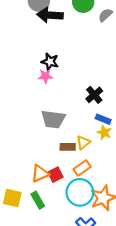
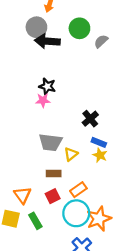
yellow triangle: (83, 143) -> (71, 154), moved
brown rectangle: (68, 147) -> (54, 174), moved
orange triangle: (40, 174) -> (22, 195), moved, turned -42

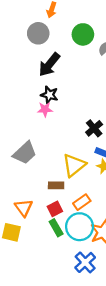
black arrow: (47, 41) -> (49, 65), moved, turned -55
gray trapezoid: (50, 142) -> (25, 153), moved, turned -50
yellow triangle: (71, 154) -> (74, 165), size x1.6
green rectangle: (35, 221) -> (56, 228), moved

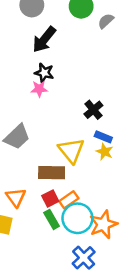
yellow triangle: (74, 165) -> (71, 150), turned -30
brown rectangle: (56, 185) -> (52, 173), size x1.5
orange rectangle: (82, 202) -> (69, 200), moved

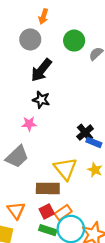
pink star: (39, 89) -> (29, 124), moved
blue rectangle: (103, 137) -> (94, 142), moved
green rectangle: (52, 219) -> (48, 230), turned -42

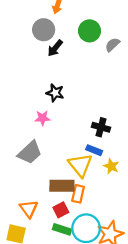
black arrow: (41, 70) -> (55, 48), moved, size x0.7
black cross: (85, 133) -> (101, 127), turned -35
blue rectangle: (94, 142) -> (94, 150), moved
orange rectangle: (63, 213) -> (78, 194), moved, turned -42

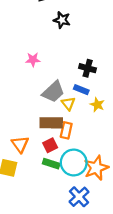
black star: (55, 93) -> (62, 20), moved
gray trapezoid: (30, 153) -> (53, 92), moved
yellow triangle: (80, 165) -> (68, 104), size x0.6

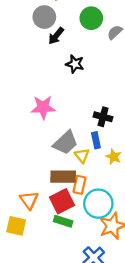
pink star: (33, 60) -> (43, 107), size x1.5
blue rectangle: (81, 90) -> (96, 140), turned 56
red square: (50, 145) -> (62, 201), size x1.5
cyan circle: (74, 162) -> (98, 204), moved

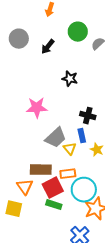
gray circle: (44, 17) -> (19, 39), moved
black star: (75, 64) -> (70, 79), moved
brown rectangle: (63, 177) -> (41, 170), moved
orange rectangle: (80, 185) -> (68, 174), turned 70

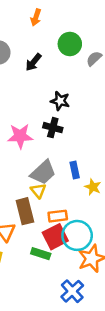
black cross: (88, 116) -> (53, 128), moved
yellow triangle: (70, 149) -> (38, 191), moved
brown rectangle: (41, 170) -> (25, 211), turned 75
red square: (53, 188) -> (55, 237), moved

